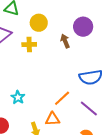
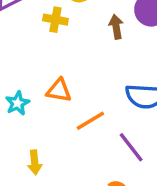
orange triangle: (52, 119) -> (59, 90), moved

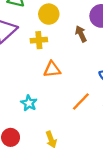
orange triangle: (59, 90) -> (52, 69), moved

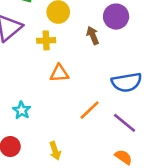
cyan star: (29, 103) -> (22, 110), moved

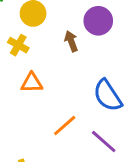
yellow cross: (46, 40) -> (18, 45), turned 30
blue semicircle: (127, 82) -> (108, 96), turned 64

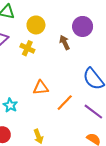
orange triangle: (32, 83) -> (41, 88), moved

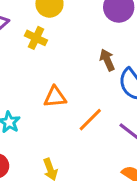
brown arrow: (65, 42) -> (107, 60), moved

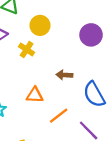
brown arrow: (107, 60) -> (64, 75), moved, turned -70

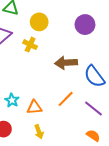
brown arrow: (64, 75) -> (66, 63), size x1.5
orange triangle: (35, 95) -> (34, 107), moved

